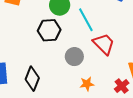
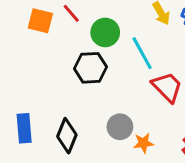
gray circle: (74, 57) -> (120, 127), moved

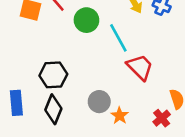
black hexagon: (90, 68) -> (53, 75), moved
orange star: (144, 143) -> (120, 116), turned -30

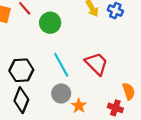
cyan line: (118, 38) -> (61, 65), moved
red cross: (162, 118) -> (115, 108), turned -32

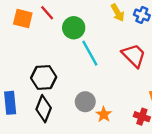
red trapezoid: (97, 64) -> (134, 55), moved
cyan line: (61, 65) -> (90, 53), moved

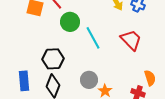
green circle: (74, 28) -> (70, 22), moved

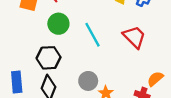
green circle: (70, 22) -> (58, 24), moved
orange semicircle: (150, 78) -> (155, 79), turned -112

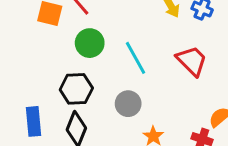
gray circle: (88, 81) -> (128, 104), moved

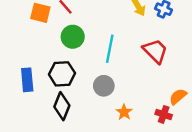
cyan line: (135, 58) -> (110, 49), turned 40
blue rectangle: (33, 121) -> (27, 80), moved

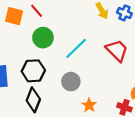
cyan line: (110, 49) -> (76, 48), turned 35

